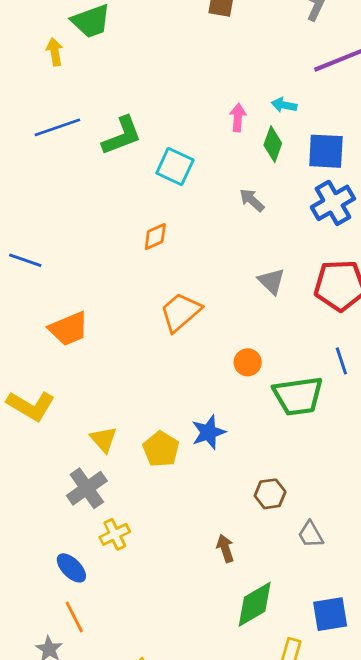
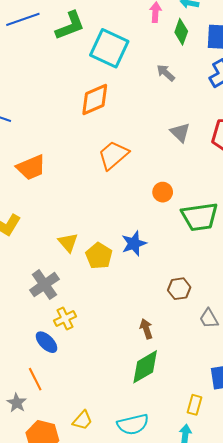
cyan square: (175, 167) -> (109, 48), size x1.4
orange diamond: (155, 236) -> (95, 100), size x1.6
yellow triangle: (104, 439) -> (68, 242), moved
blue ellipse: (71, 568) -> (47, 342), moved
green diamond: (255, 604) -> (145, 367), moved

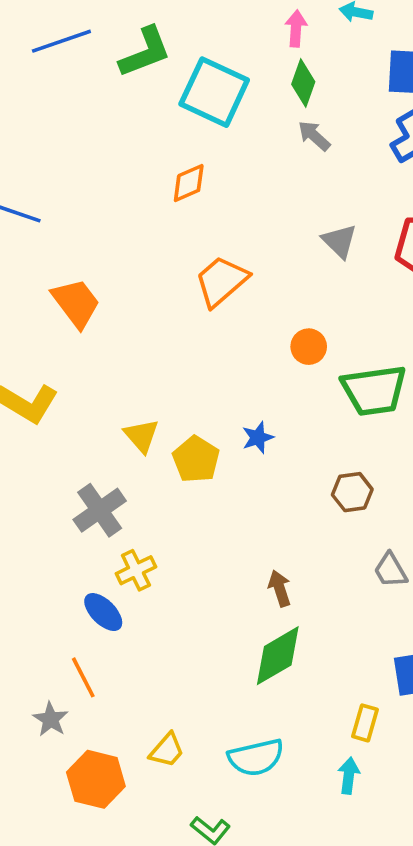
green diamond: (181, 32) -> (303, 83), moved
orange diamond: (95, 100) -> (189, 183), size x0.7
orange trapezoid: (31, 167) -> (76, 303), turned -104
blue star: (134, 243) -> (258, 438), size x0.7
brown hexagon: (179, 289) -> (352, 492), moved

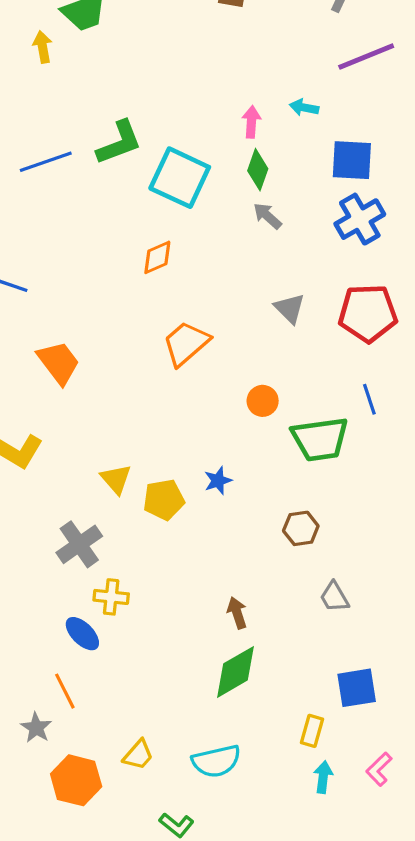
blue line: (61, 41) -> (46, 162), moved
yellow pentagon: (196, 459) -> (164, 500), turned 30
yellow cross: (136, 570) -> (111, 597), turned 32
cyan arrow: (349, 776) -> (323, 777), moved

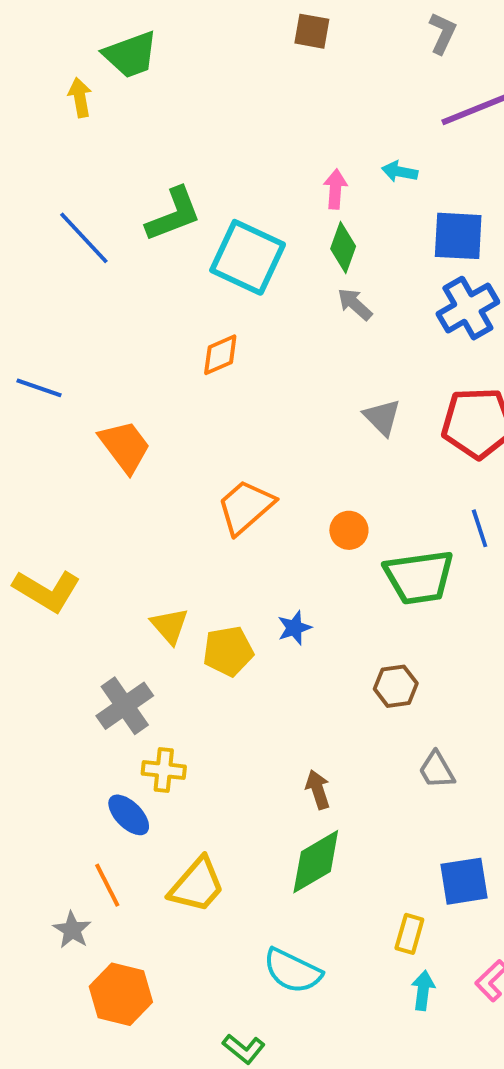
blue line: (46, 162) -> (84, 238), turned 66
orange trapezoid: (186, 343) -> (246, 507), moved
orange trapezoid: (59, 363) -> (125, 446), moved
yellow trapezoid: (138, 755) -> (197, 885), moved, size x1.5
cyan semicircle: (216, 761) -> (292, 971), turned 39

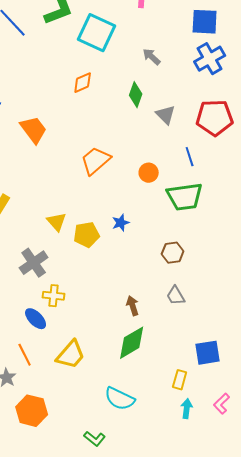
green diamond: (343, 248) -> (136, 95), moved
blue line: (480, 528) -> (190, 157), moved
gray trapezoid: (437, 770) -> (176, 296), moved

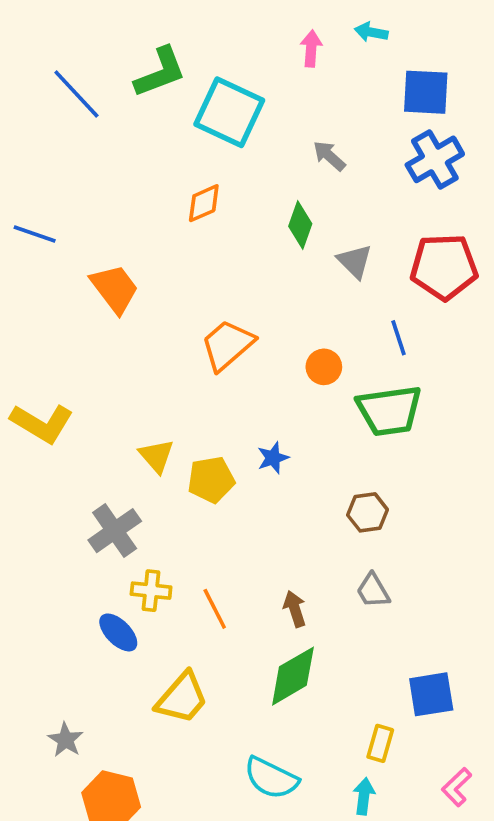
orange line: (25, 355) -> (215, 609), moved
cyan arrow: (187, 409) -> (364, 796), moved

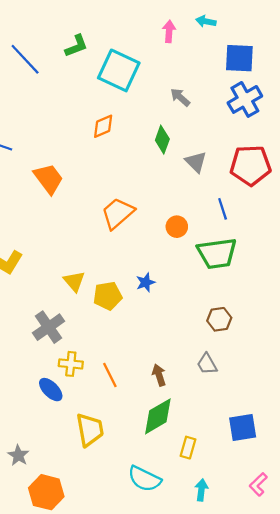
green L-shape: (160, 72) -> (76, 46), size x0.7
brown hexagon: (368, 512) -> (219, 319), moved
yellow trapezoid: (182, 698) -> (90, 430), turned -51
yellow rectangle: (380, 743) -> (188, 448), moved

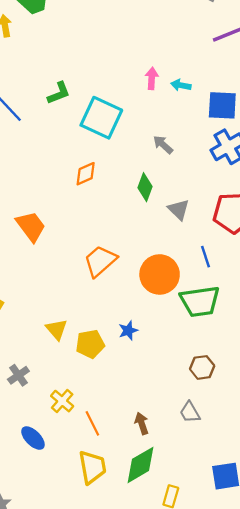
cyan arrow: (206, 21) -> (181, 85), moved
orange circle: (177, 227) -> (160, 274), size x1.8
gray cross: (49, 327) -> (18, 375), moved, size x0.7
yellow cross: (71, 364) -> (62, 401), moved, turned 35
yellow trapezoid: (90, 430) -> (92, 467), moved

